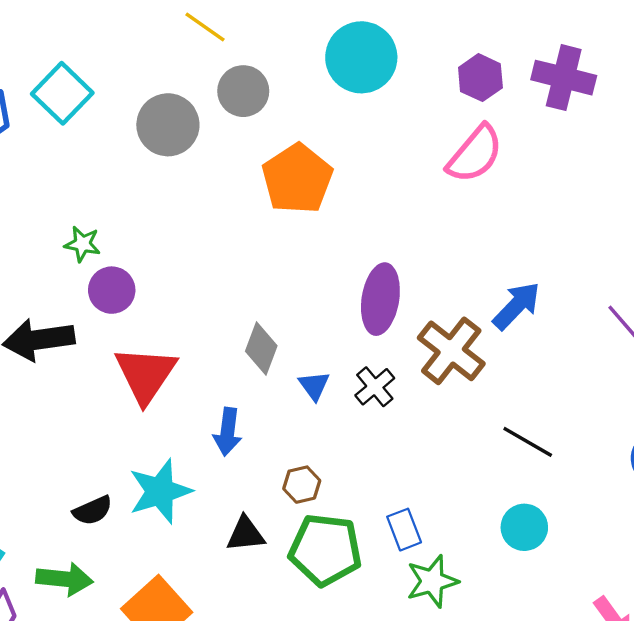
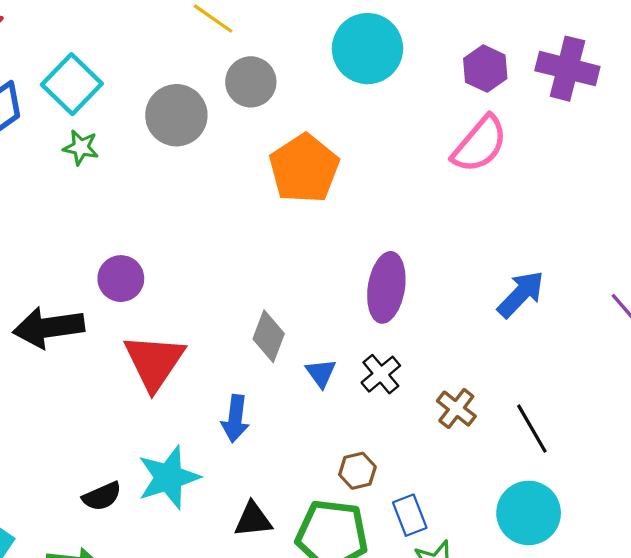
green star: (82, 244) -> (81, 147), moved
brown cross: (451, 351) -> (456, 409), moved, size x0.6
black line: (528, 442) -> (532, 429), turned 30
brown hexagon: (302, 485) -> (357, 471), moved
cyan circle: (524, 527) -> (529, 513), size x1.4

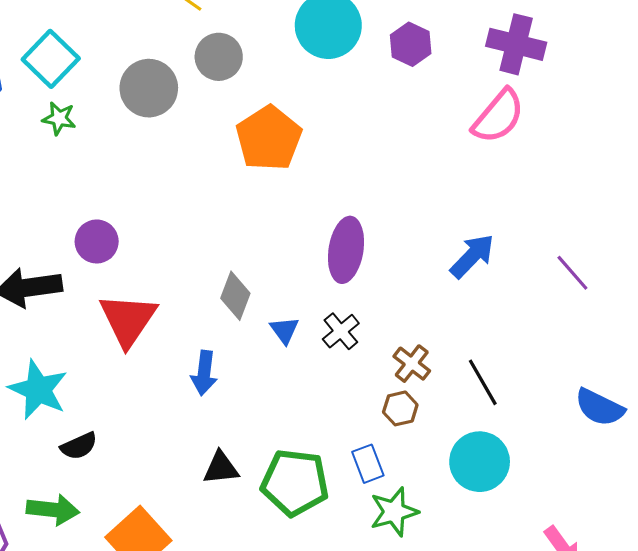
purple hexagon: (485, 69) -> (411, 44), moved
pink semicircle: (480, 144) -> (498, 116), moved
brown hexagon: (357, 471) -> (400, 408), moved
cyan star: (169, 477) -> (38, 390), moved, turned -30

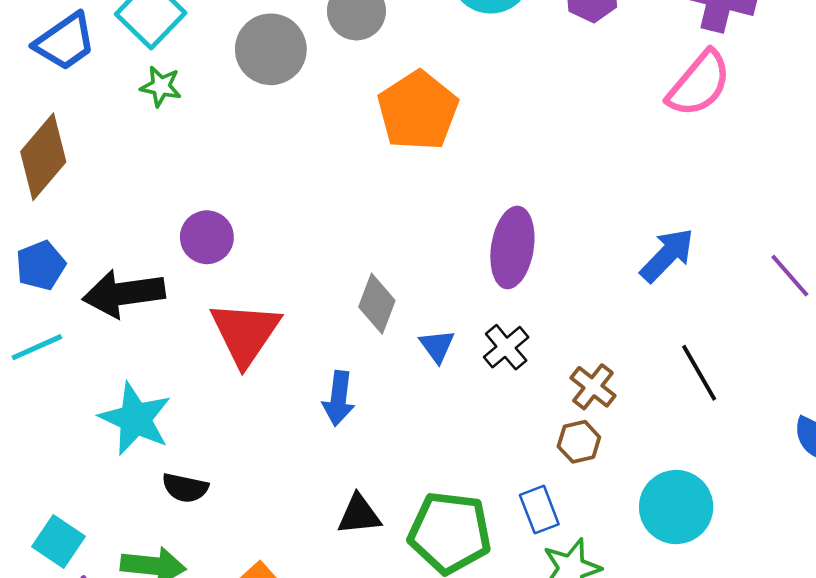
black line: (483, 382) -> (699, 373), moved
black semicircle: (79, 446) -> (185, 488), turned 36

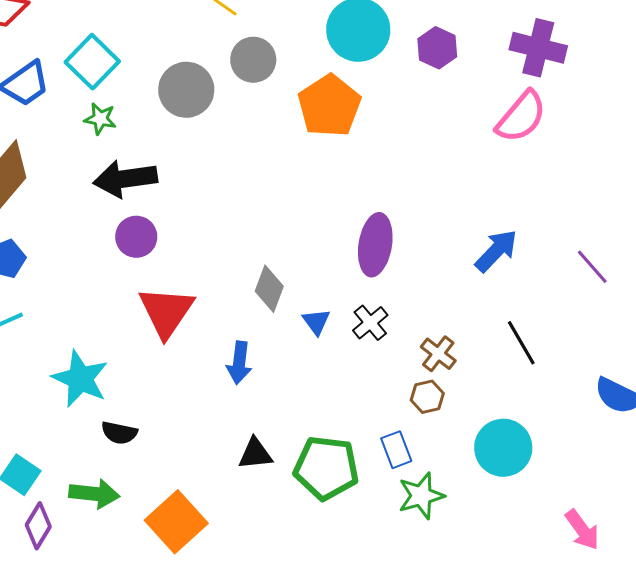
orange pentagon: (418, 111) -> (329, 106), moved
black arrow: (124, 293) -> (125, 179), moved

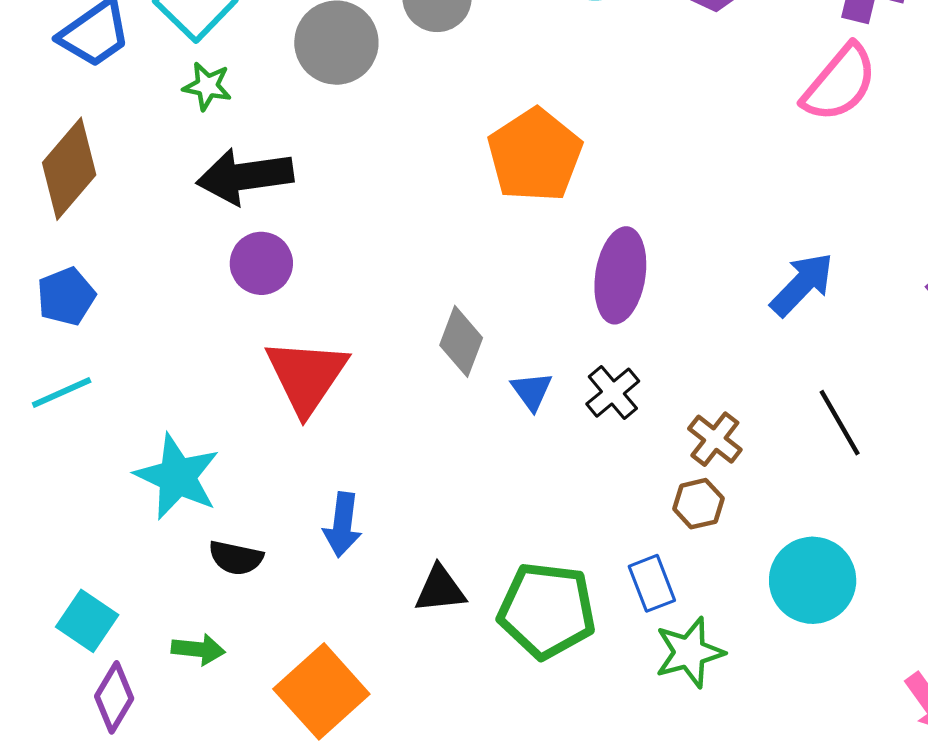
orange pentagon: (329, 106) -> (535, 155), moved
blue arrow: (239, 363) -> (342, 525), moved
green arrow: (94, 494) -> (198, 649), size x0.7

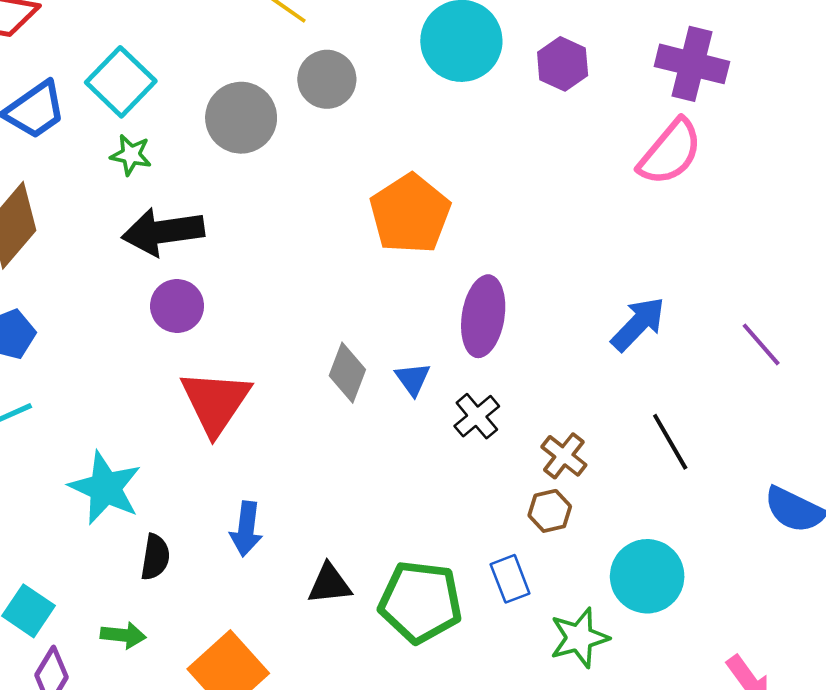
blue triangle: (532, 391) -> (413, 379), moved
black semicircle: (236, 558) -> (155, 557), turned -93
green star: (689, 652) -> (579, 638), moved

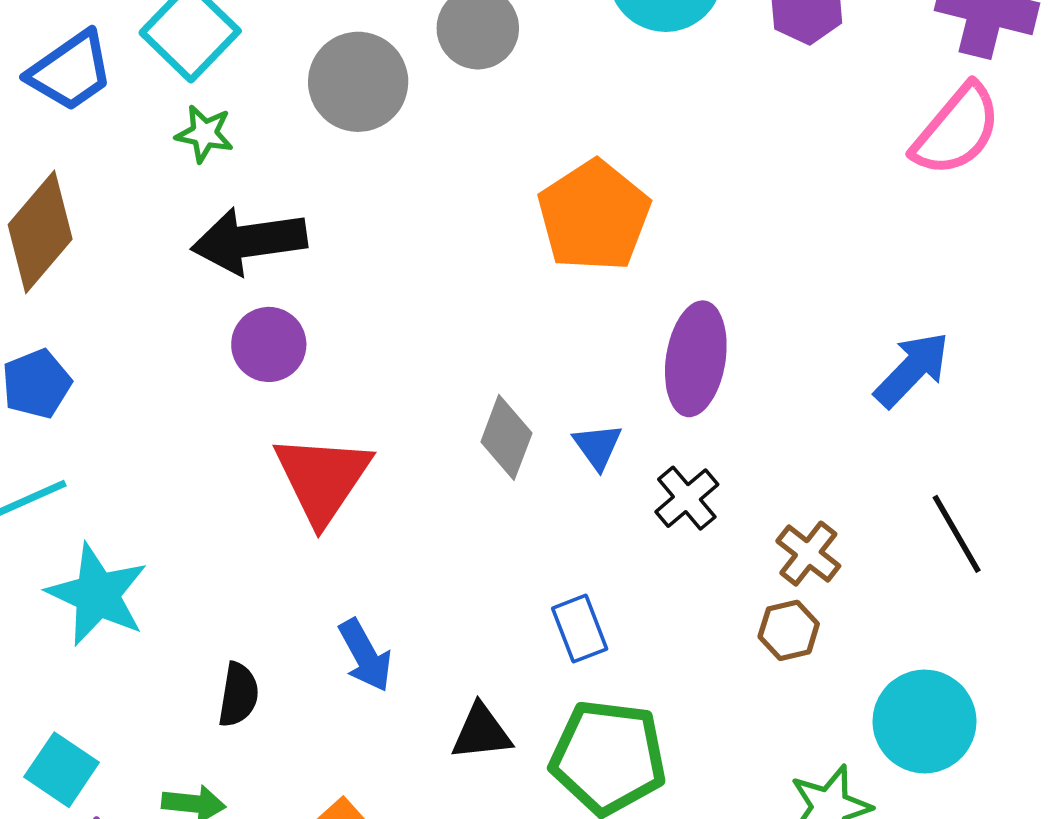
cyan star: (105, 488) -> (97, 595), moved
blue arrow: (246, 529) -> (365, 655), turned -36
blue rectangle: (510, 579) -> (580, 629), moved

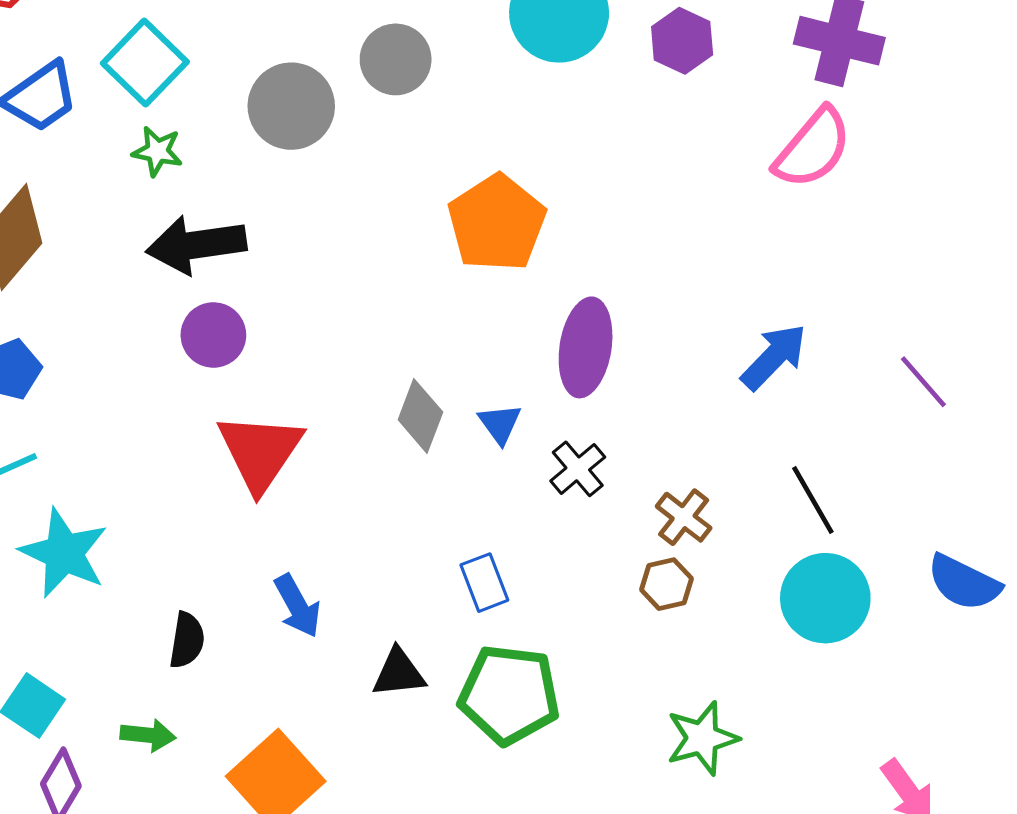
cyan circle: (924, 721) -> (825, 598), moved

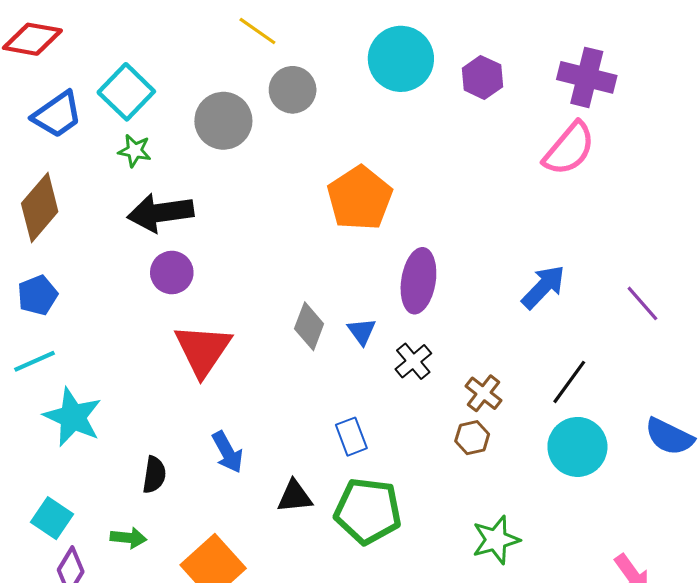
black line: (813, 500) -> (569, 382), turned 66

